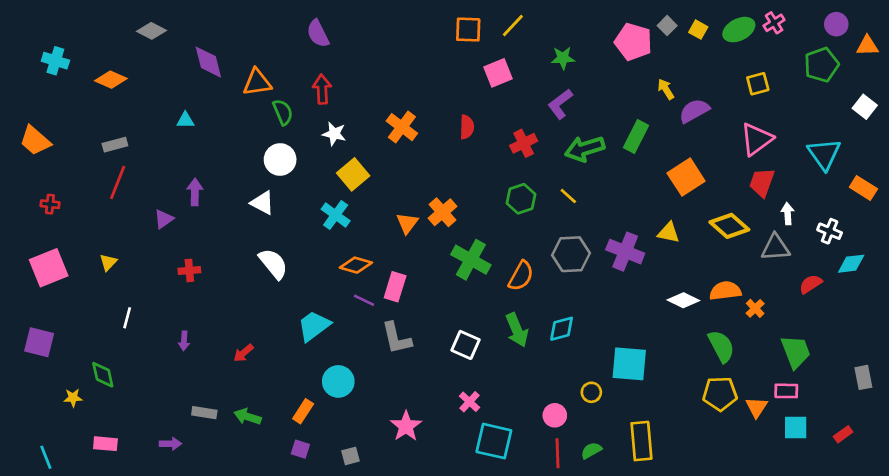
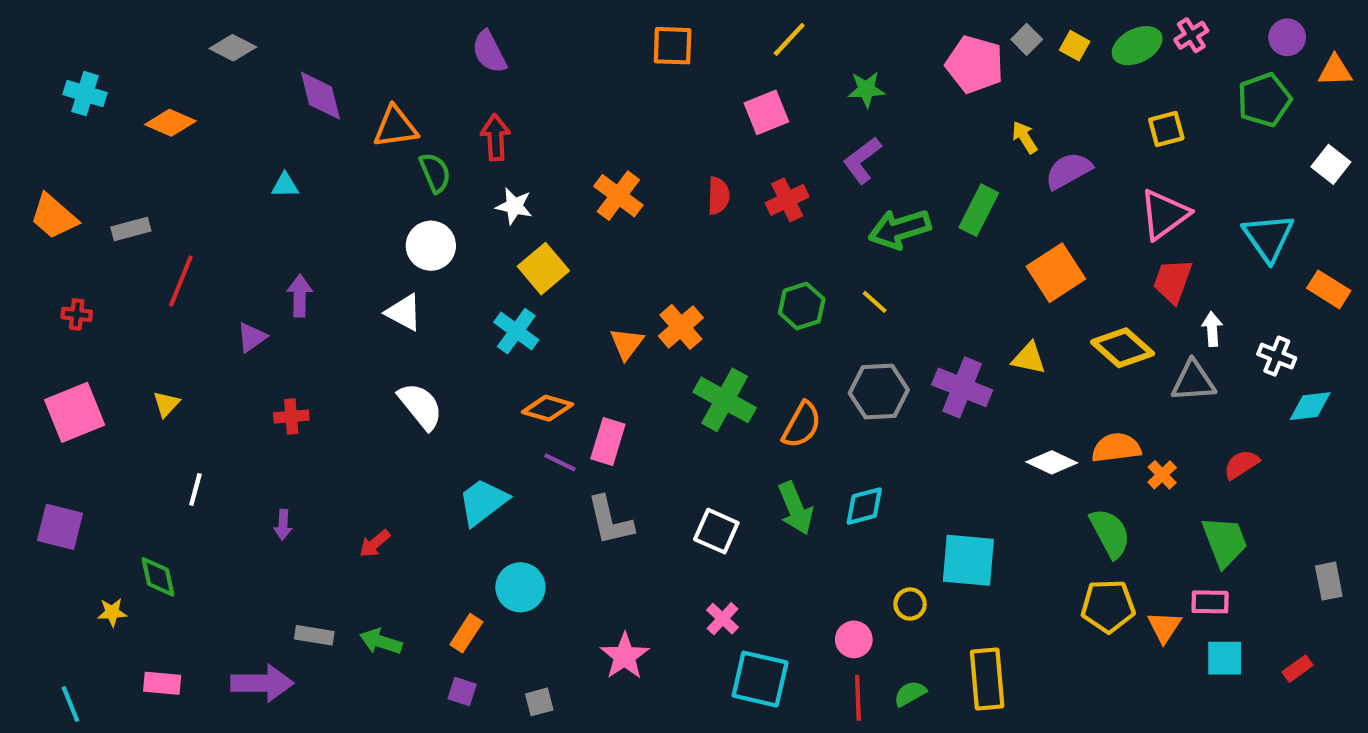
orange square: (468, 30) -> (673, 46), moved
red cross: (524, 143) -> (787, 200), moved
gray rectangle: (115, 145) -> (131, 229), moved
red semicircle: (811, 284) -> (1241, 464), moved
purple arrow: (170, 444) -> (262, 683), size x1.8

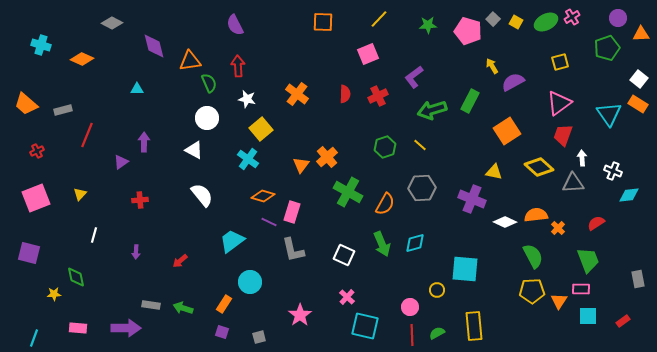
green star: (866, 89) -> (428, 25), moved
orange rectangle: (1329, 289) -> (638, 104), moved
red cross: (77, 314) -> (37, 151), turned -32
purple cross: (962, 387) -> (472, 199), moved
cyan line: (70, 704) -> (34, 338), turned 42

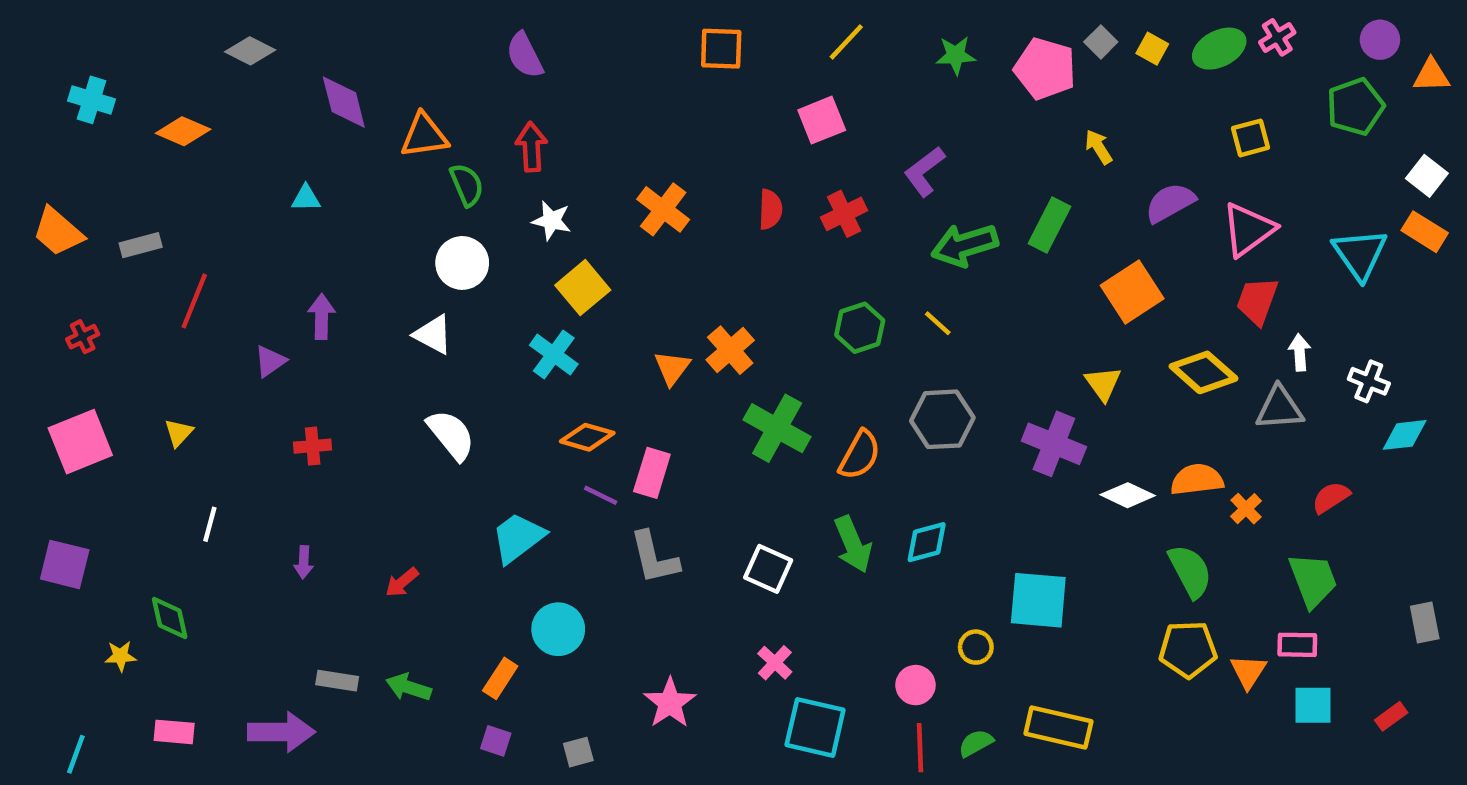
purple semicircle: (513, 82) -> (1170, 203), moved
yellow triangle: (494, 172) -> (1103, 384), turned 42
yellow rectangle: (474, 326) -> (1058, 727), turned -72

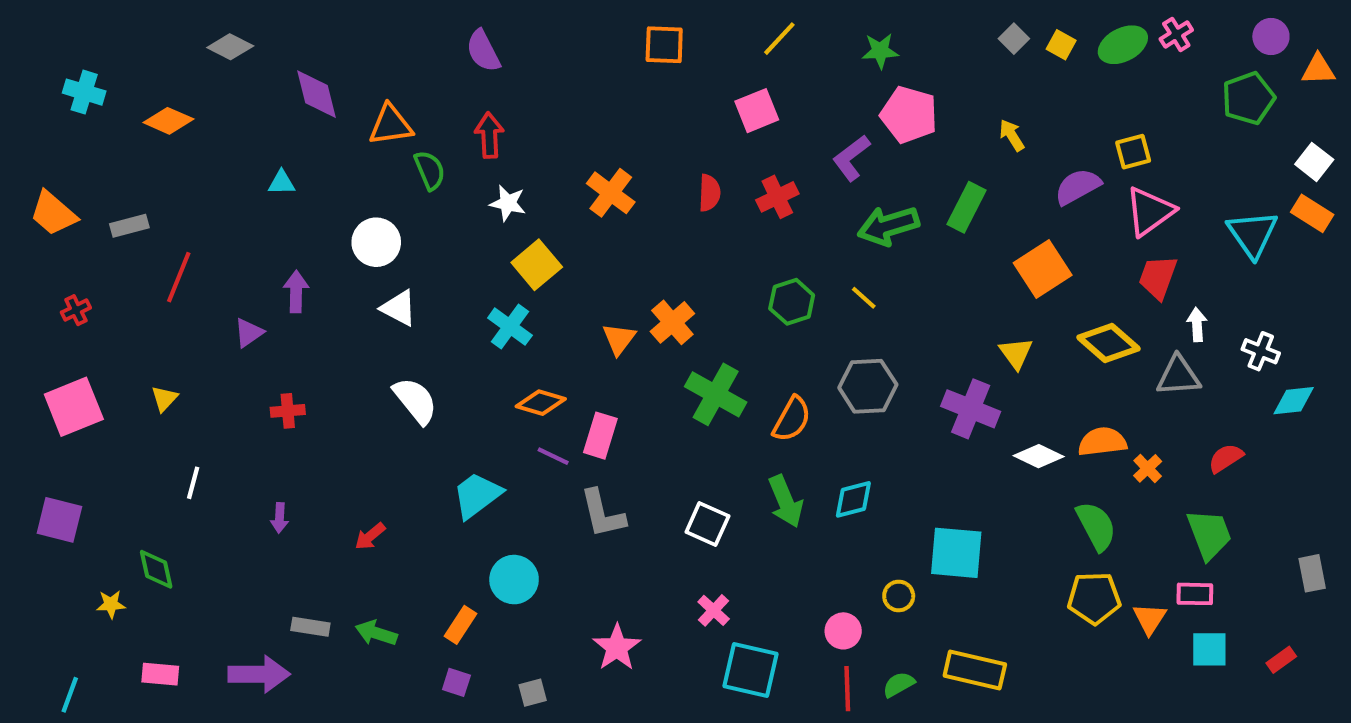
pink pentagon: (1045, 69) -> (909, 115), moved
yellow square: (1250, 138) -> (1133, 152), moved
white circle: (462, 263) -> (376, 242), moved

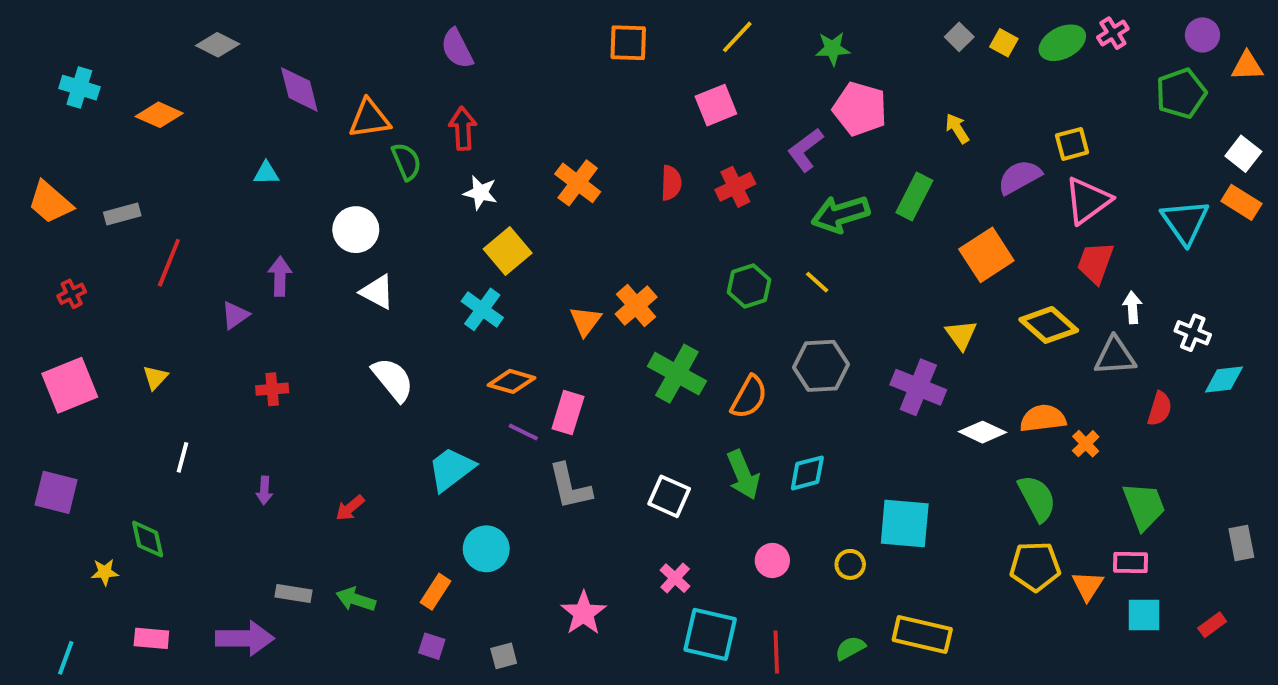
red semicircle: (1226, 458) -> (1160, 409), moved, turned 140
pink circle: (843, 631) -> (772, 560), moved
red line: (847, 689) -> (776, 652), moved

